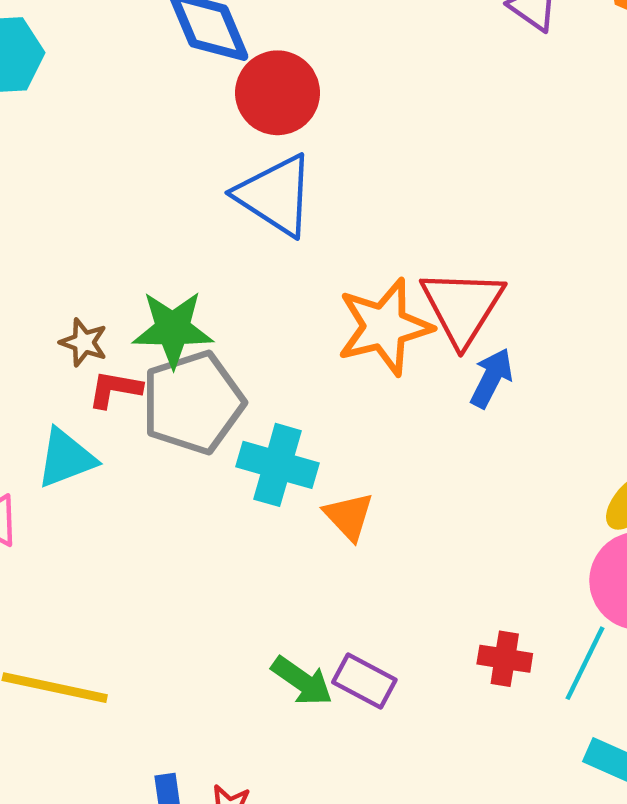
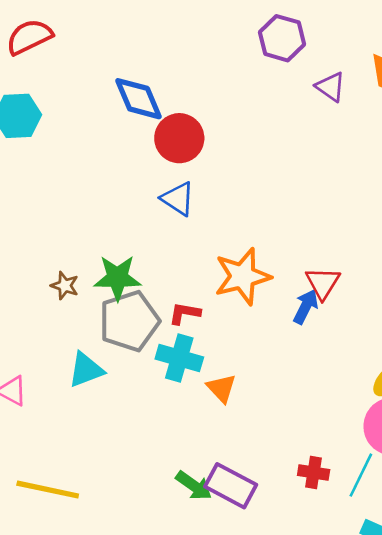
blue triangle: (275, 195) -> (178, 199), size x0.7
red triangle: (462, 307) -> (323, 283), moved, size x0.7
red L-shape: (115, 389) -> (185, 313), moved
cyan triangle: (66, 458) -> (86, 370), moved
purple rectangle: (364, 681) -> (231, 486), size x1.4

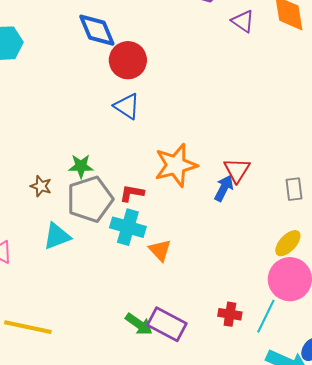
green star: (117, 278) -> (81, 166), size x0.7
brown star: (65, 286) -> (41, 186), moved

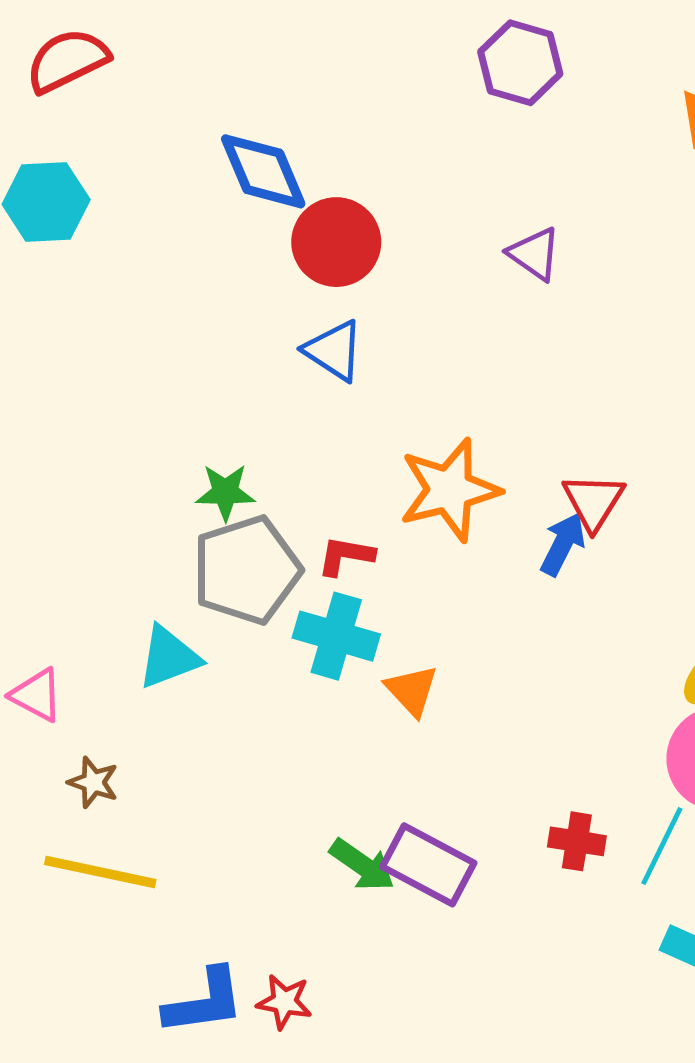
purple triangle: (243, 21) -> (534, 254), moved
brown star: (41, 186) -> (93, 782), moved

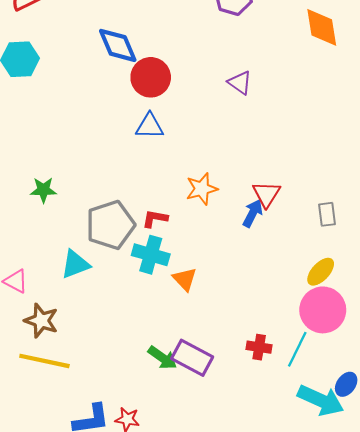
blue triangle: (334, 351) -> (150, 126), turned -32
orange star: (449, 490) -> (202, 189), size x0.7
green star: (225, 492) -> (43, 190), moved
brown star: (93, 782) -> (41, 321), size x1.5

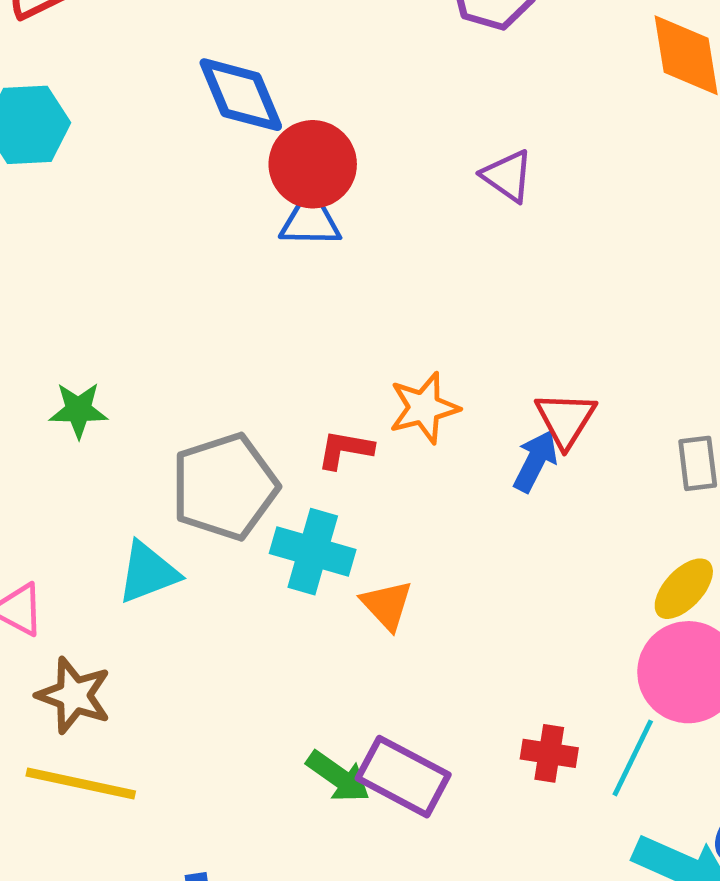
blue triangle: (150, 126) -> (310, 220), moved
red L-shape: (155, 219) -> (345, 450), moved

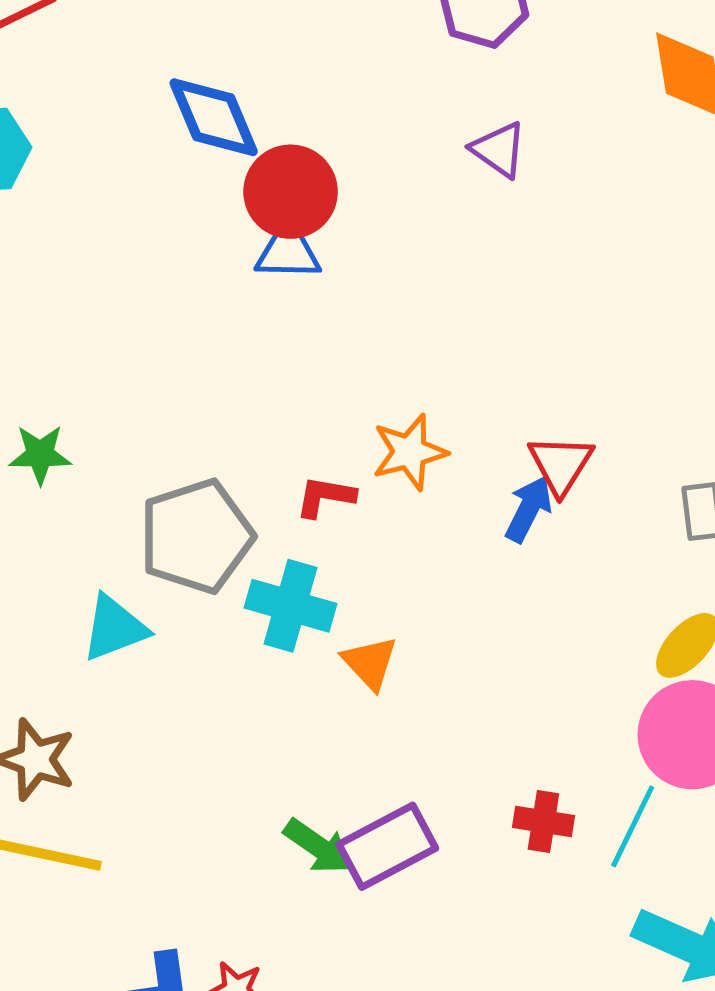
purple triangle: (508, 176) -> (499, 150), moved
purple rectangle: (403, 777) -> (387, 846), turned -56

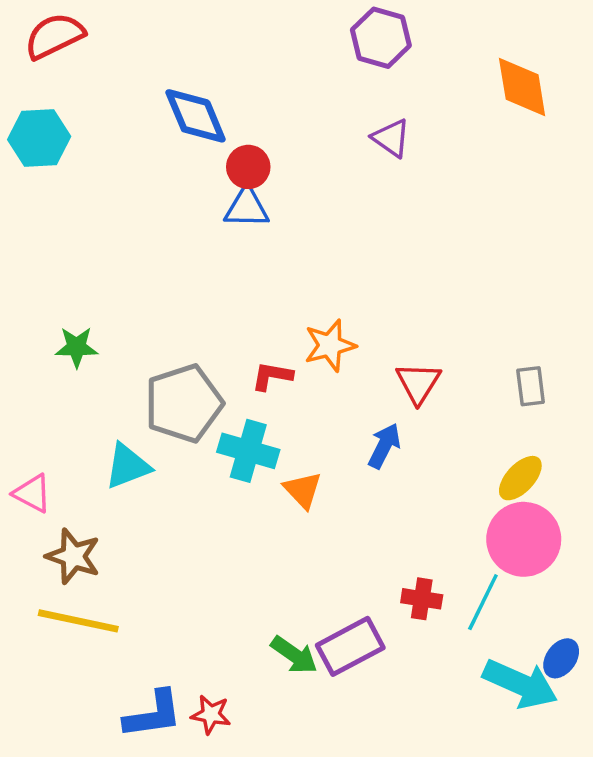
red circle: (291, 192) -> (248, 167), size x0.7
red triangle: (561, 464) -> (418, 383), moved
blue arrow: (529, 509) -> (384, 446), moved
green arrow: (318, 846) -> (294, 655), moved
purple rectangle: (387, 846) -> (350, 646), moved

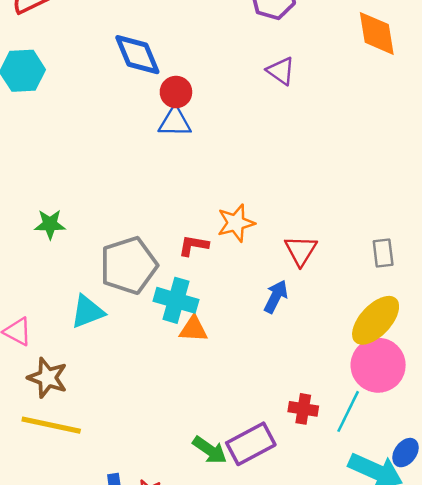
yellow ellipse: (520, 478) -> (376, 320), size x1.5
orange triangle: (303, 490) -> (193, 329), moved, turned -44

